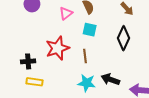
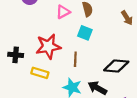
black diamond: (123, 38) -> (116, 66), moved, turned 60
yellow rectangle: (34, 82) -> (40, 73), moved

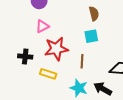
pink triangle: (63, 12) -> (42, 26), moved
cyan square: (85, 33) -> (91, 36), turned -32

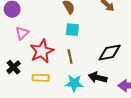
cyan square: (91, 36) -> (72, 30), turned 32
black cross: (25, 57) -> (14, 67), turned -32

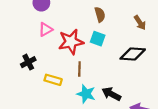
red star: (42, 51) -> (71, 42), moved
black diamond: (110, 52) -> (133, 54), moved
brown line: (70, 56) -> (79, 69), moved

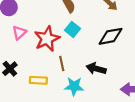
cyan square: (98, 39) -> (73, 29), turned 32
black arrow: (111, 94) -> (96, 69), moved

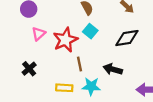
yellow rectangle: (38, 80) -> (64, 88), moved

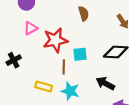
cyan square: (90, 31) -> (80, 54), moved, turned 32
black arrow: (113, 69) -> (105, 83), moved

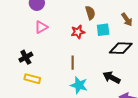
red star: (55, 40) -> (78, 32), moved, size x0.6
cyan square: (80, 54) -> (103, 30), moved
yellow rectangle: (44, 87) -> (32, 79), moved

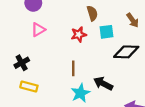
black arrow: (112, 77) -> (103, 84), moved
cyan star: (79, 85) -> (80, 93), turned 30

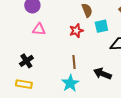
pink triangle: (38, 30) -> (39, 29), turned 40
yellow rectangle: (29, 86) -> (24, 84), moved
cyan star: (80, 93) -> (70, 83), moved

